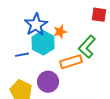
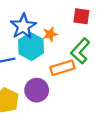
red square: (99, 15) -> (81, 16), moved

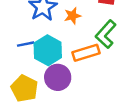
cyan hexagon: (31, 46) -> (48, 50), moved

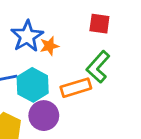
orange star: (72, 16) -> (49, 46), moved

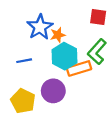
cyan hexagon: (33, 85) -> (64, 56), moved

